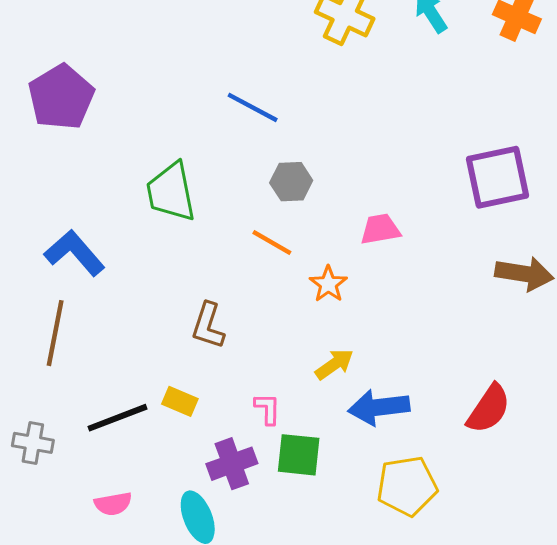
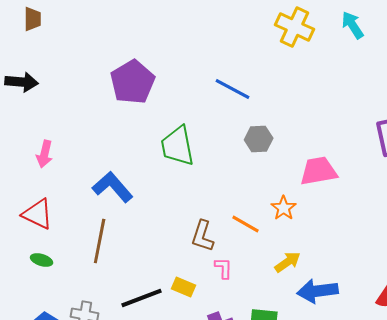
purple pentagon: (61, 97) -> (133, 82), moved
pink trapezoid: (380, 229) -> (319, 171), size x1.4
orange line: (272, 243) -> (246, 224), moved
pink L-shape: (267, 409) -> (224, 268), moved

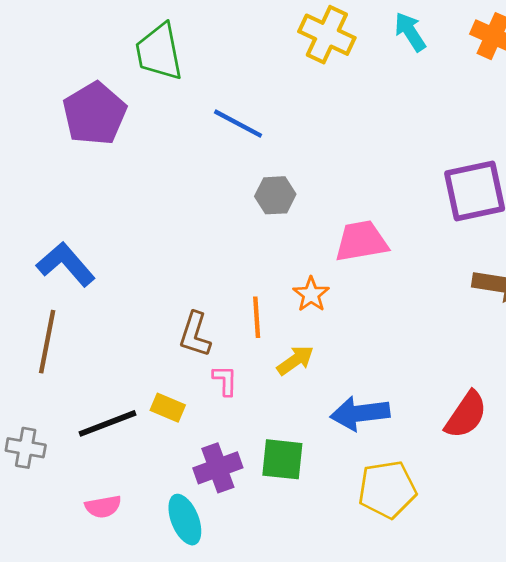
green trapezoid: (178, 146) -> (159, 52), moved
orange line: (246, 224) -> (257, 317), turned 56
yellow arrow: (288, 262) -> (295, 360), moved

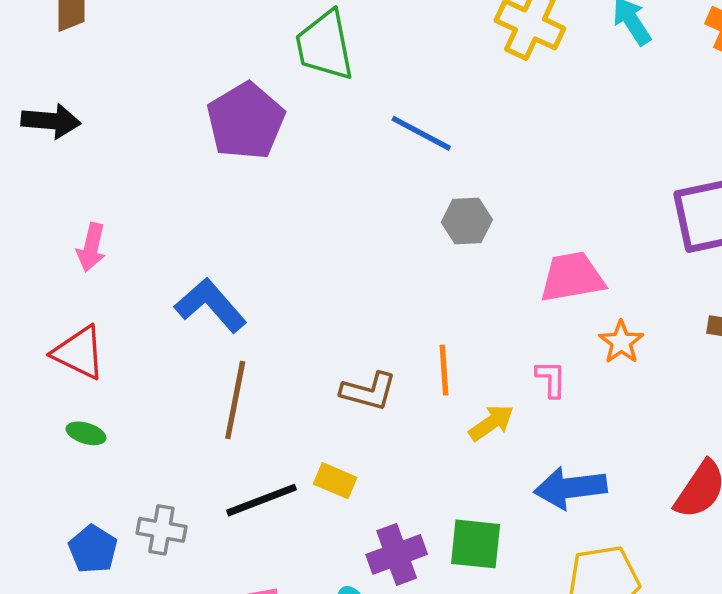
orange star: (311, 294) -> (621, 342), moved
brown L-shape: (195, 334) -> (369, 391), turned -93
brown line: (47, 342) -> (235, 400), moved
pink L-shape: (225, 380) -> (551, 379), moved

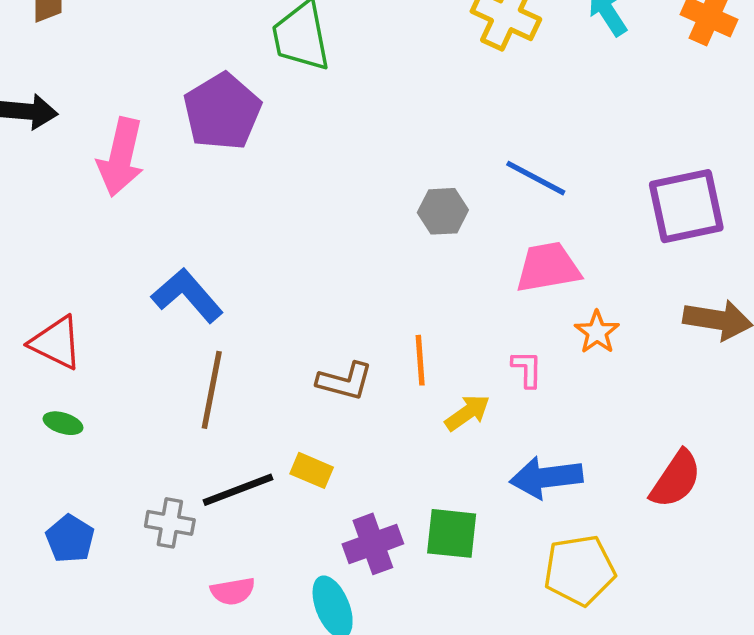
blue line: (421, 133) -> (536, 178), moved
pink arrow: (91, 247) -> (121, 157), moved, size x1.6
gray cross: (161, 530) -> (170, 523), moved

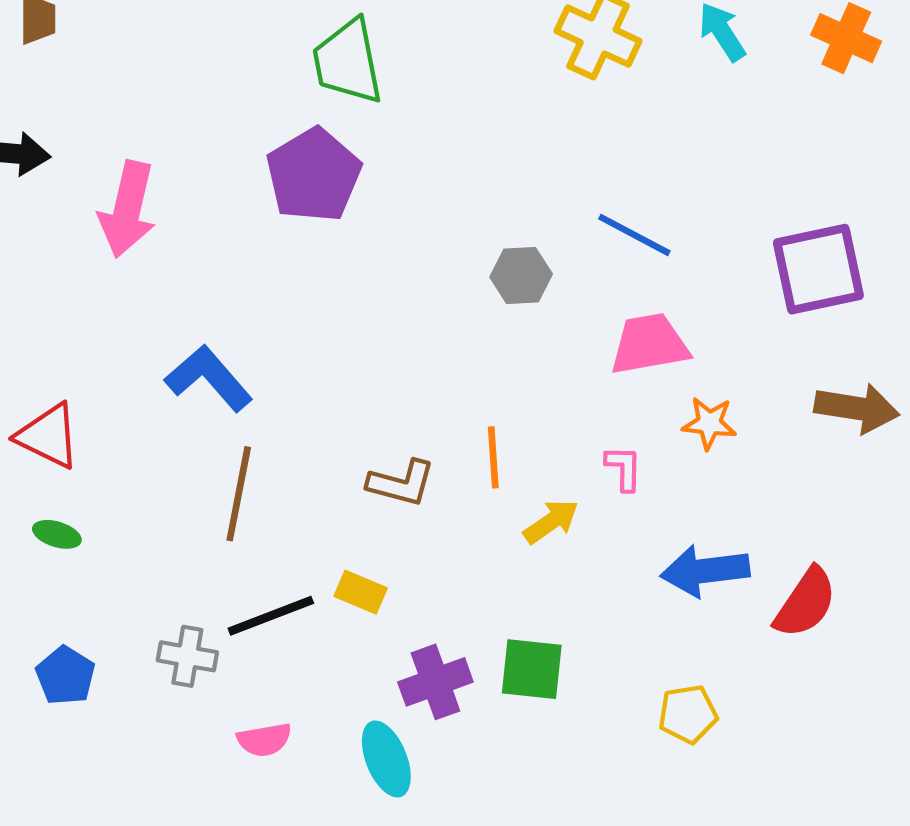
purple pentagon: (222, 112) -> (314, 175), moved
orange star: (597, 332) -> (709, 423), turned -30
blue arrow: (546, 477) -> (705, 571), moved
yellow pentagon: (579, 570) -> (688, 714), size x0.7

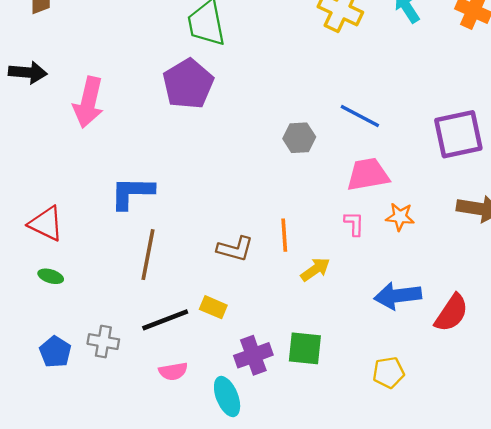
blue L-shape: (209, 378) -> (132, 193), turned -48
pink L-shape: (624, 468) -> (354, 224), moved
gray cross: (187, 656) -> (103, 342), moved
pink semicircle: (264, 740) -> (173, 371), moved

